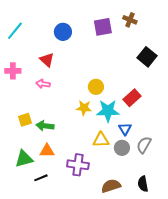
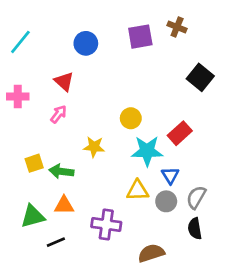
pink arrow: (43, 84) -> (59, 114), turned 120
yellow star: (84, 108) -> (94, 147), moved
black semicircle: (143, 184) -> (195, 229), moved

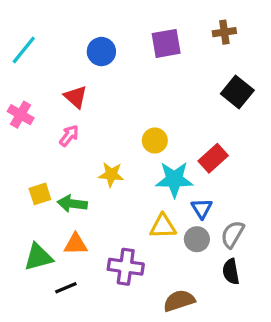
brown cross: (177, 27) -> (224, 32), moved, turned -30
pink cross: (18, 96) -> (21, 115), turned 30

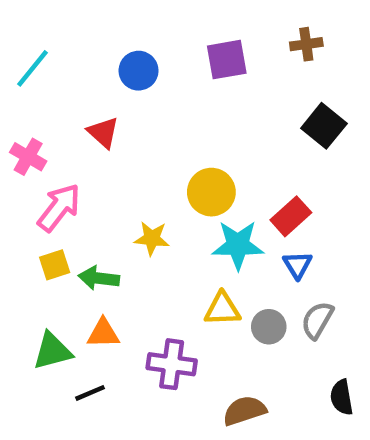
pink arrow: (69, 136) -> (59, 208), moved, size x1.6
yellow circle: (155, 141) -> (211, 192), size x1.4
blue triangle: (202, 208) -> (297, 265), moved
black semicircle: (231, 272) -> (342, 397), moved

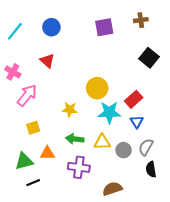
blue circle: (139, 71) -> (51, 27), moved
yellow square: (55, 265) -> (33, 128), moved
green arrow: (99, 278) -> (75, 139), moved
black line: (90, 393) -> (33, 183), moved
black semicircle: (342, 397) -> (151, 169), moved

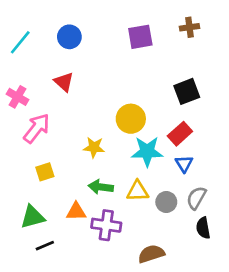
black square: (149, 58) -> (187, 91), moved, turned 30
orange triangle: (47, 153) -> (76, 212), moved

